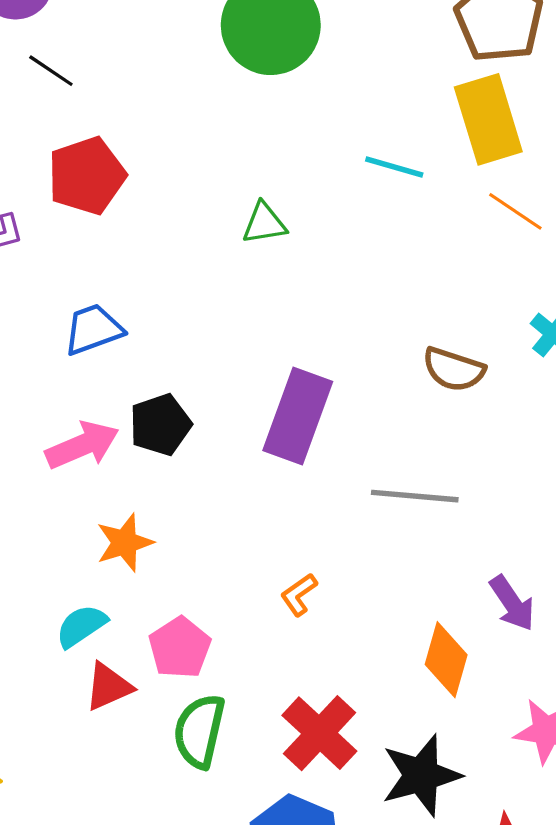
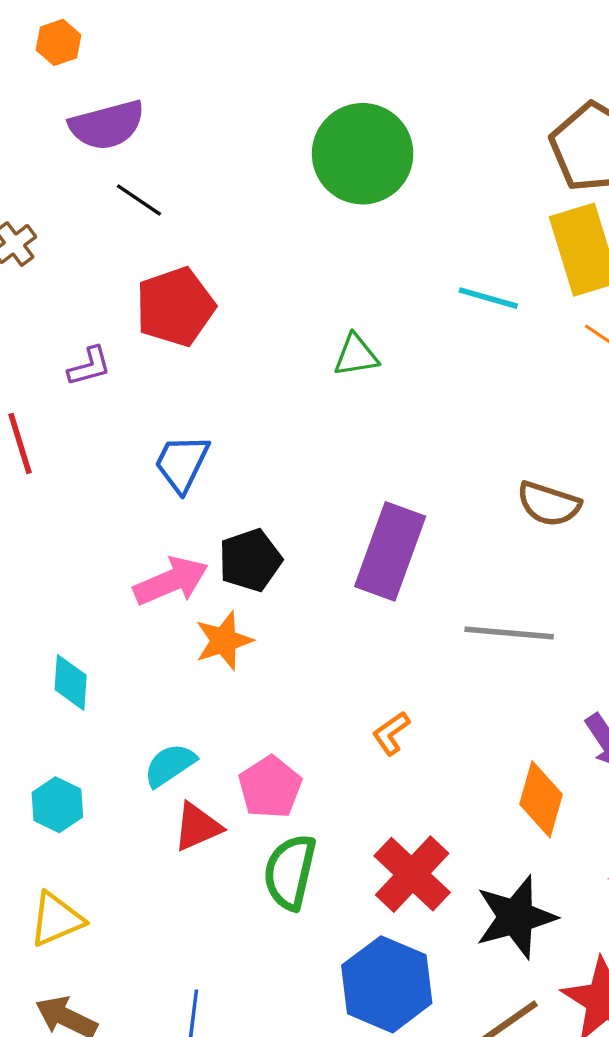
blue trapezoid: (93, 329) -> (182, 463), turned -44
orange star: (125, 543) -> (224, 641), moved

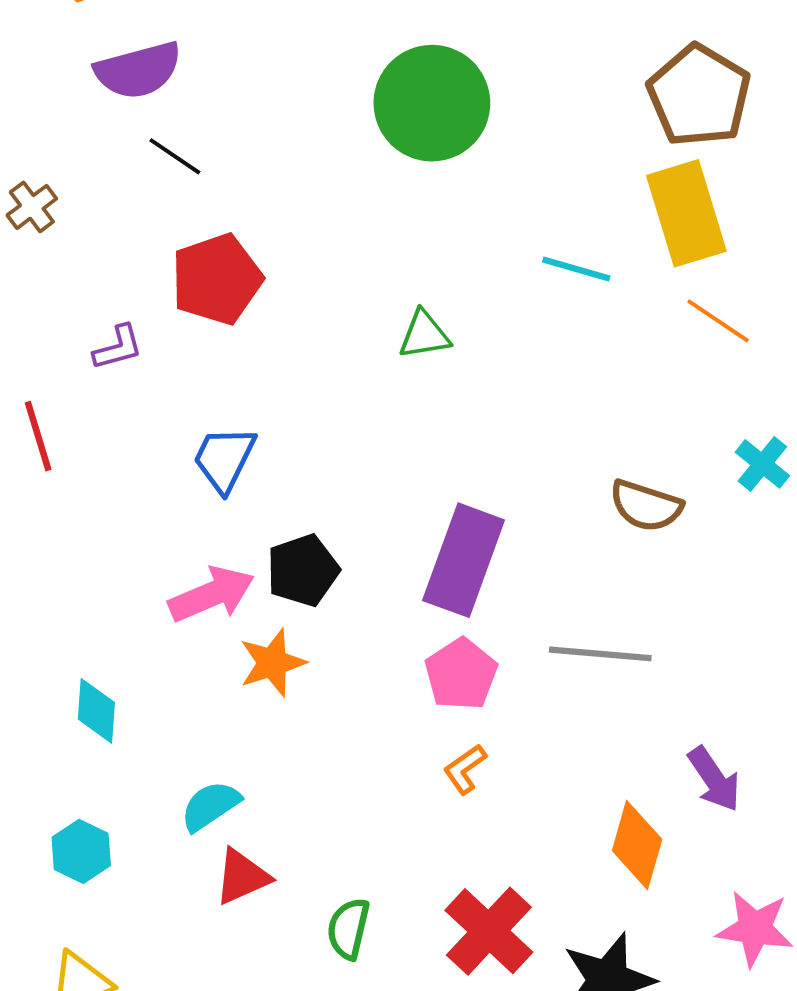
pink pentagon: (270, 787) -> (461, 674), moved
green semicircle: (290, 872) -> (348, 929), size x0.7

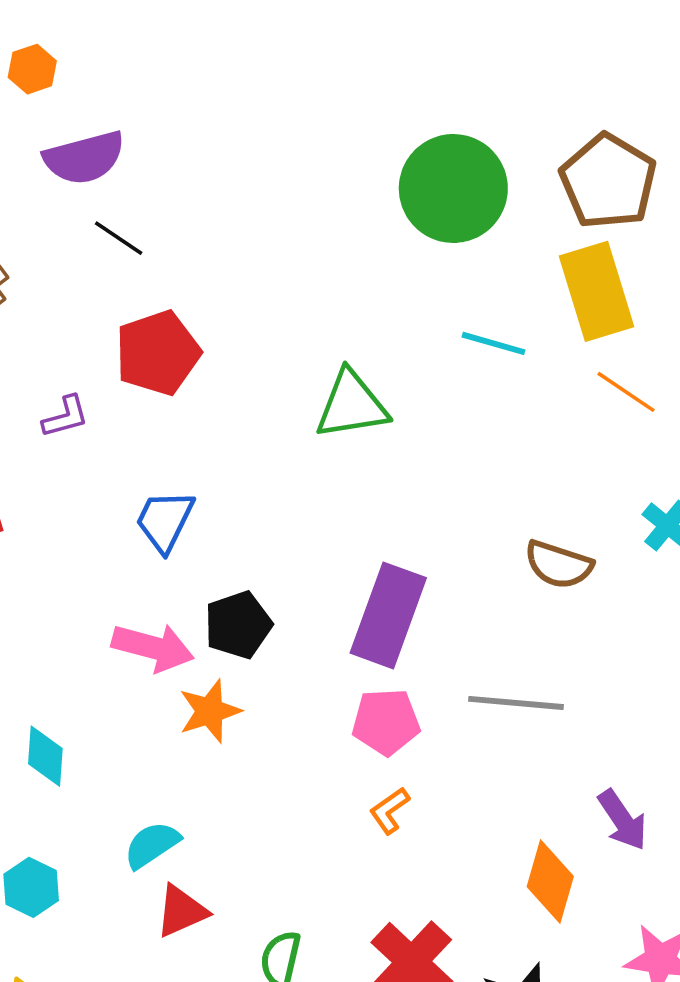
green circle: (432, 103) -> (453, 188), moved
green triangle: (424, 335) -> (352, 405), size x1.5
pink arrow: (212, 594) -> (153, 647), turned 38
pink pentagon: (461, 674) -> (386, 722), turned 30

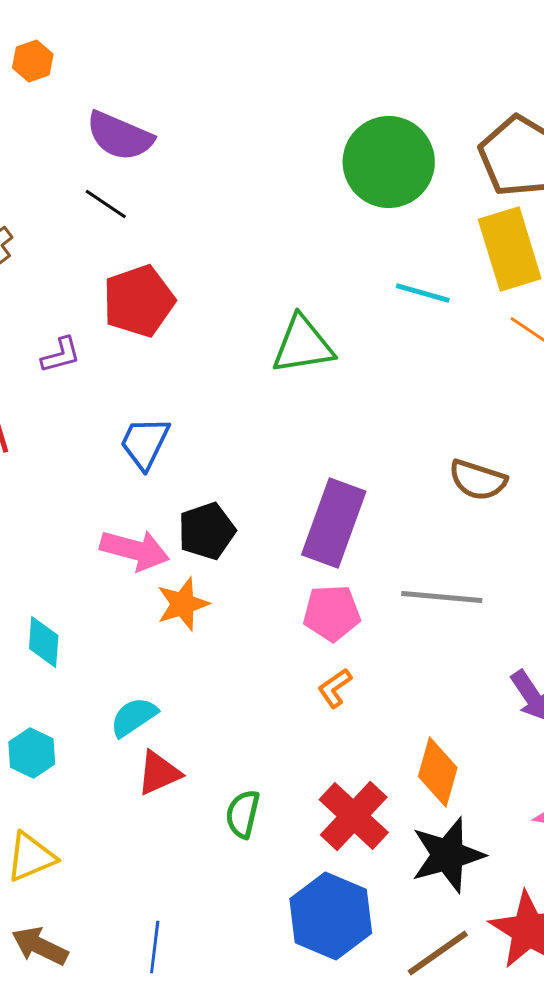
purple semicircle: (84, 158) -> (120, 136), moved, turned 38
orange diamond: (550, 881) -> (438, 772), moved

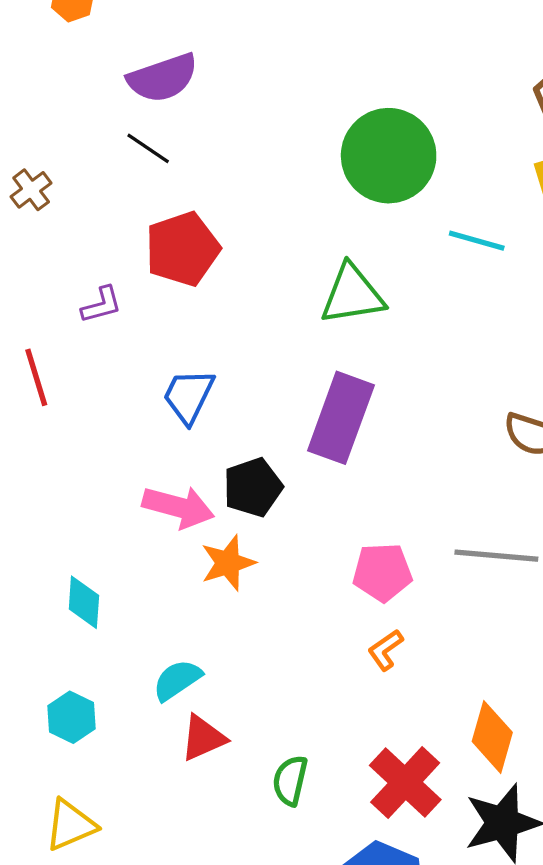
purple semicircle: (120, 136) -> (163, 78), turned -42
green circle: (389, 162) -> (389, 156), moved
purple rectangle: (334, 523) -> (341, 418), moved

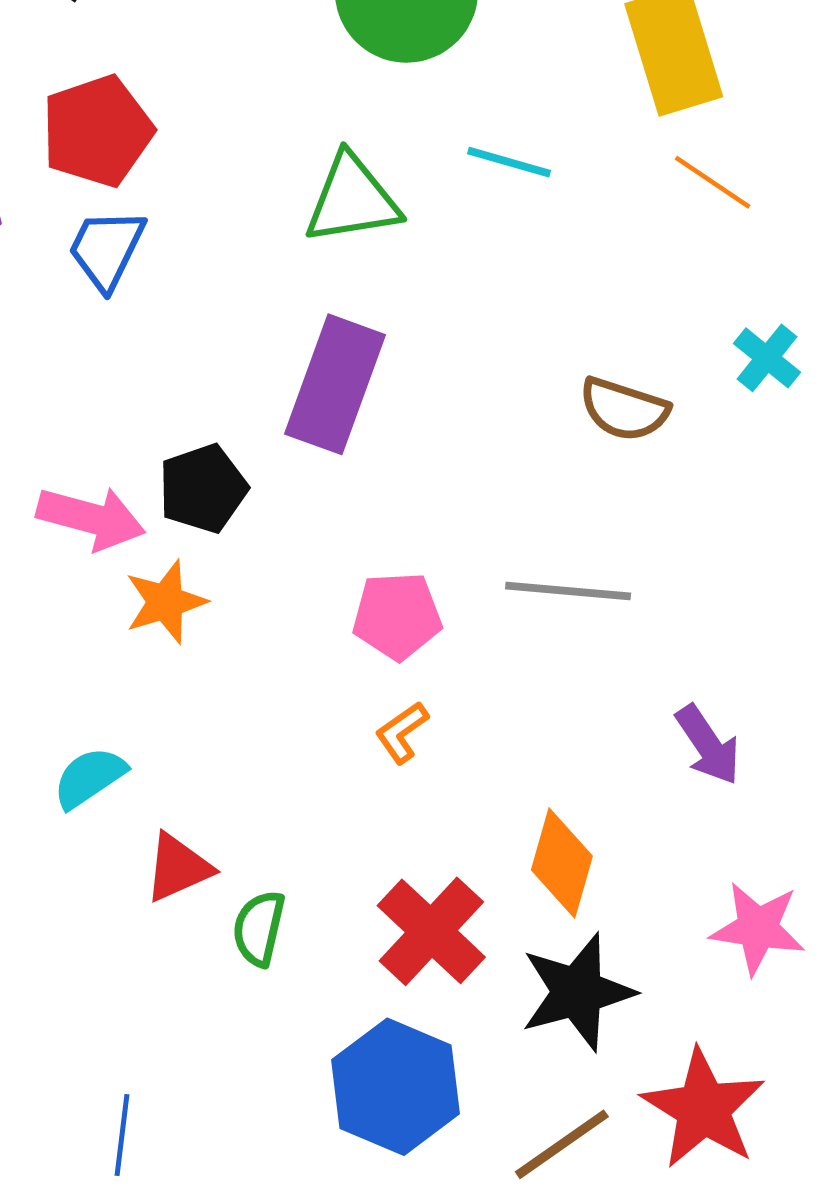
cyan line: (477, 241) -> (509, 162), moved
blue trapezoid: (189, 396) -> (107, 249), moved
red triangle: (203, 738) -> (178, 868), moved

